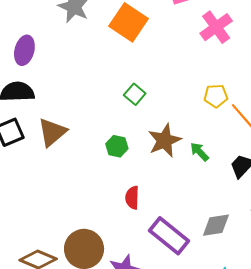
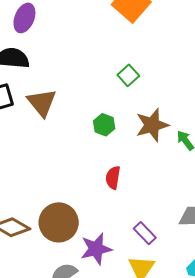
brown triangle: (52, 132) -> (42, 103), turned -36
purple rectangle: (169, 236) -> (145, 233), moved, size x0.6

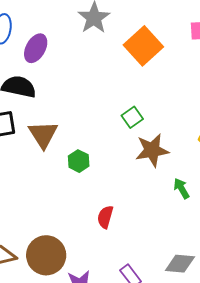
green hexagon: (104, 125) -> (79, 161), moved
brown star: (152, 125) -> (152, 150), moved

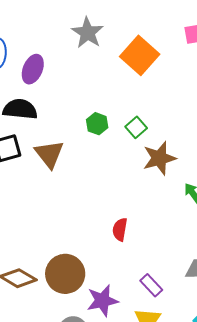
green hexagon: (79, 161) -> (97, 124), moved

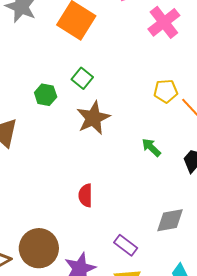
green square: (136, 127) -> (82, 78), moved
brown star: (159, 158) -> (93, 118), moved

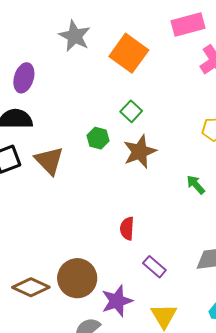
green hexagon: (46, 95) -> (98, 138), moved
purple rectangle: (126, 245) -> (154, 267), moved

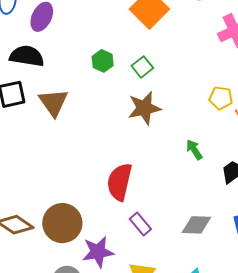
green hexagon: (98, 138) -> (103, 61), moved
red semicircle: (127, 228) -> (120, 182), size x1.6

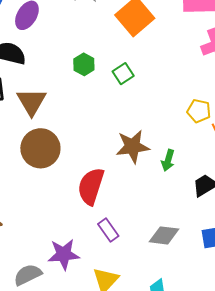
brown star: (144, 108) -> (133, 146), moved
green arrow: (194, 150) -> (168, 160), turned -135
brown circle: (62, 223) -> (40, 148), moved

